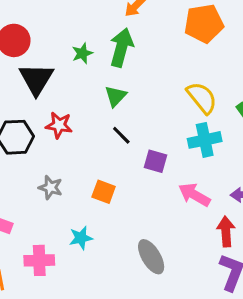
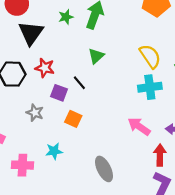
green triangle: (116, 96) -> (96, 56), moved
black line: (121, 135) -> (79, 83), moved
purple square: (155, 161) -> (59, 93), moved

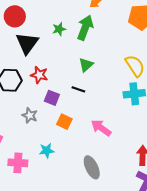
black line: (79, 83) -> (78, 89), moved, turned -32
pink arrow: (139, 126) -> (101, 128), moved

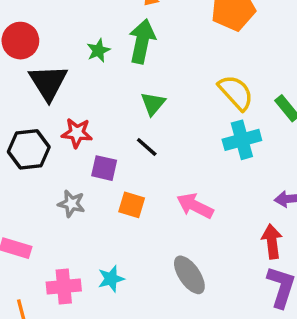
black line: (78, 89) -> (147, 147), turned 32
cyan star: (47, 151) -> (111, 279), moved

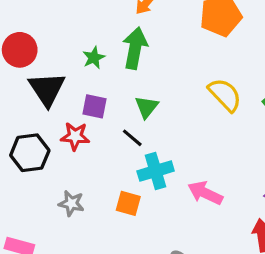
cyan cross: (242, 140) -> (156, 171), moved
black line: (147, 147) -> (132, 138), moved
purple square: (104, 168) -> (94, 106), moved
pink arrow: (195, 206) -> (205, 193), moved

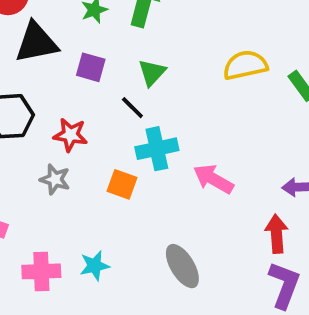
black triangle: (47, 89) -> (36, 43), turned 48
yellow semicircle: (225, 95) -> (245, 65), turned -63
red star: (75, 136) -> (70, 135), moved

